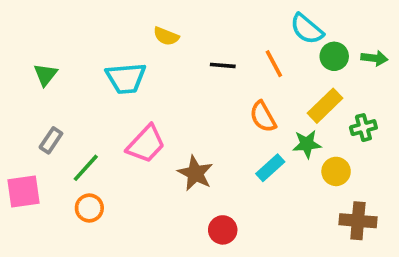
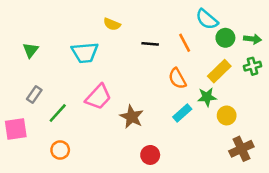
green cross: (363, 128) -> (253, 66), moved
orange circle: (89, 208) -> (60, 150), moved
brown cross: (358, 221) -> (241, 149), turned -30

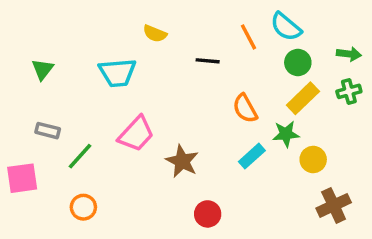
green circle: (225, 38) -> (298, 62), moved
orange line: (185, 43) -> (248, 37), moved
gray rectangle: (34, 95) -> (48, 131), turned 70

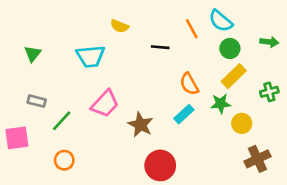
green cross: (349, 91) -> (269, 92), moved
cyan rectangle: (252, 156) -> (184, 114), moved
red circle: (208, 214) -> (160, 165), size x1.5

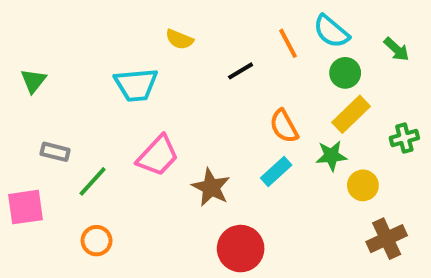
green arrow: (269, 42) -> (396, 49), moved, turned 36
black line: (160, 47) -> (241, 71), turned -36
green triangle: (33, 54) -> (33, 81), moved

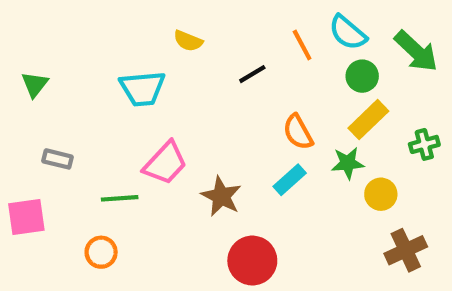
green arrow: (396, 49) -> (416, 51), size x1.6
green line: (93, 181) -> (120, 198), moved, turned 44

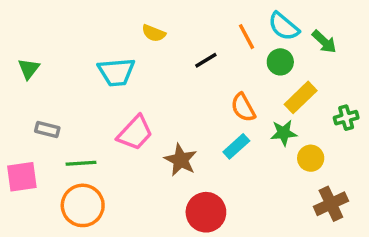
green arrow: (416, 51) -> (324, 42), moved, size x0.7
green circle: (362, 76) -> (280, 62), moved
green line: (120, 198) -> (81, 163), moved
orange circle: (101, 252) -> (83, 205), size x1.6

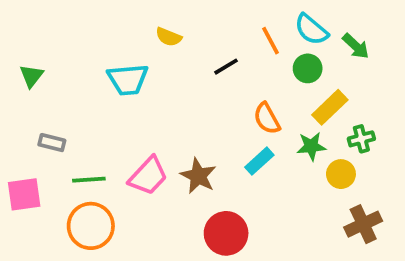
green cross: (346, 118) -> (361, 139), moved
pink trapezoid: (135, 133) -> (148, 176), moved

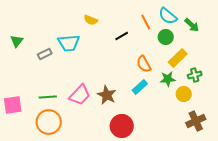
gray rectangle: (52, 143) -> (45, 54), moved, turned -40

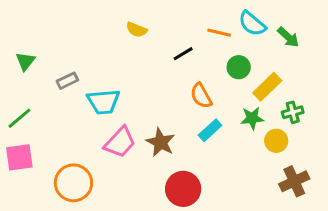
orange line: (146, 22) -> (219, 33), turned -49
green circle: (166, 37) -> (239, 67), moved
cyan trapezoid: (69, 43) -> (103, 102), moved
orange semicircle: (144, 64) -> (201, 96), moved
green line: (48, 97) -> (19, 118), moved, turned -36

